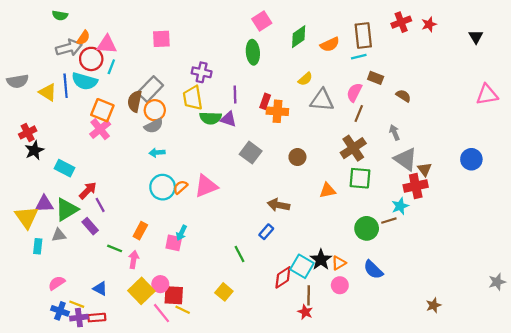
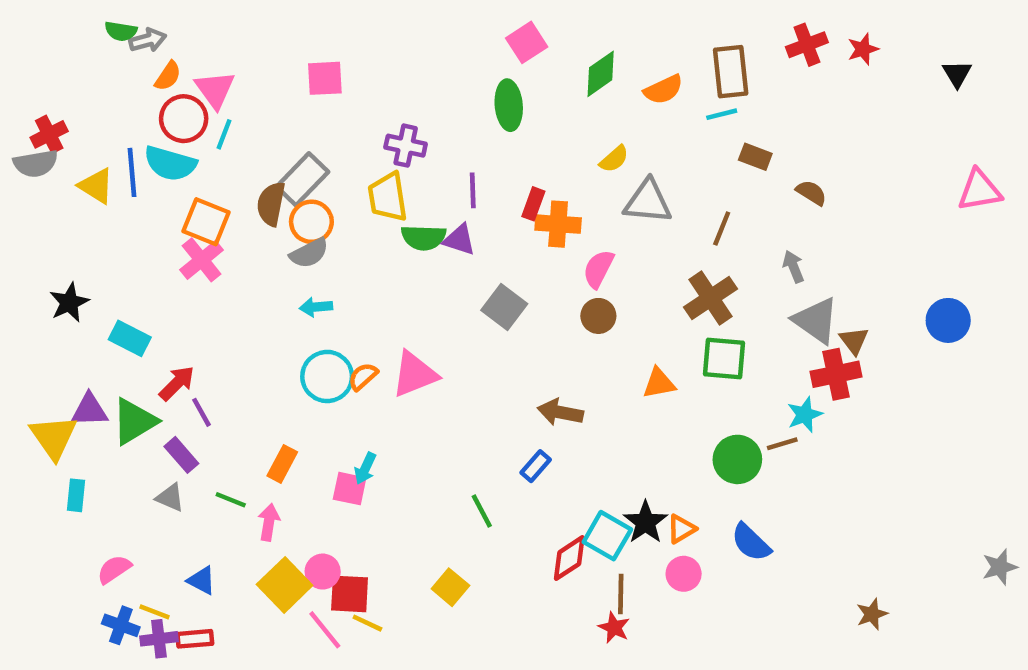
pink triangle: (107, 44) -> (215, 90), turned 50
gray arrow: (69, 48) -> (148, 40), moved, size x0.7
pink semicircle: (354, 92) -> (598, 269), moved
red cross: (28, 132) -> (49, 134), moved
gray triangle: (59, 235) -> (170, 498), moved, turned 32

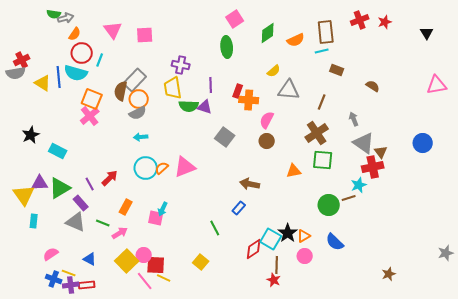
pink triangle: (215, 90) -> (113, 30), moved
brown semicircle: (811, 193) -> (373, 86), moved
red arrow: (177, 383) -> (110, 178), moved
gray triangle: (170, 498) -> (76, 222), size x1.5
pink arrow: (269, 522) -> (120, 233), turned 49

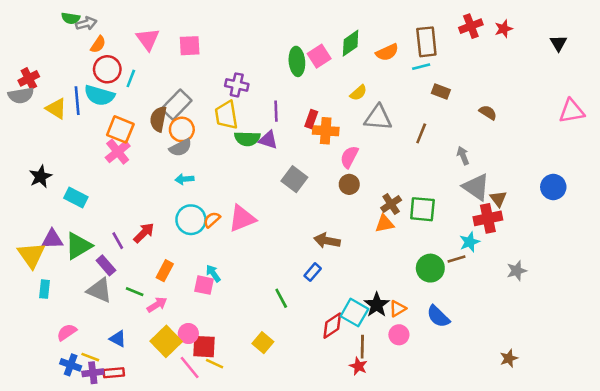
pink square: (235, 19) -> (319, 56), moved
brown cross: (317, 133) -> (391, 204), moved, size x0.7
cyan arrow: (163, 209) -> (213, 273), turned 120
gray star: (446, 253) -> (517, 271), moved

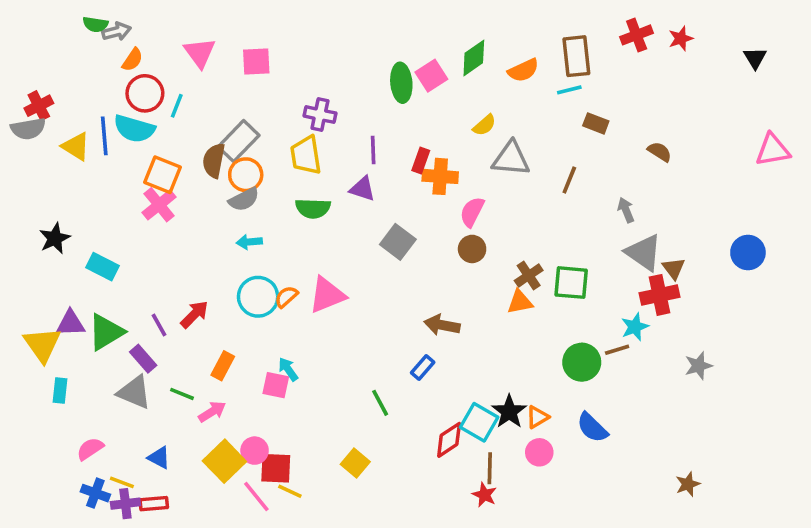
green semicircle: (247, 139) -> (313, 208), moved

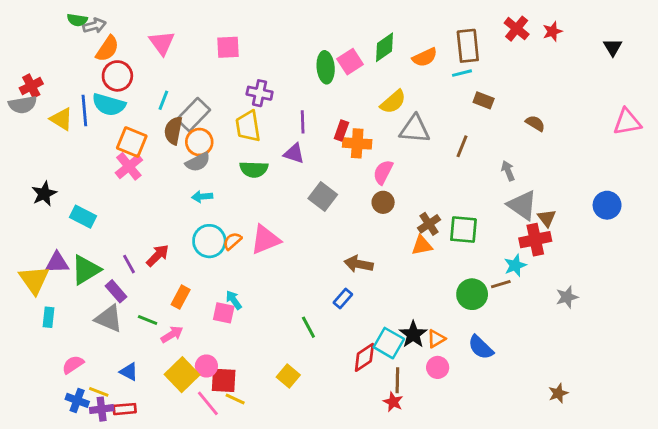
red cross: (637, 35) -> (517, 29), turned -30
orange semicircle: (133, 60) -> (107, 49), size x1.4
pink square: (256, 62) -> (228, 47), moved
cyan line: (177, 106) -> (163, 100), moved
yellow semicircle: (484, 125) -> (393, 102), size x1.4

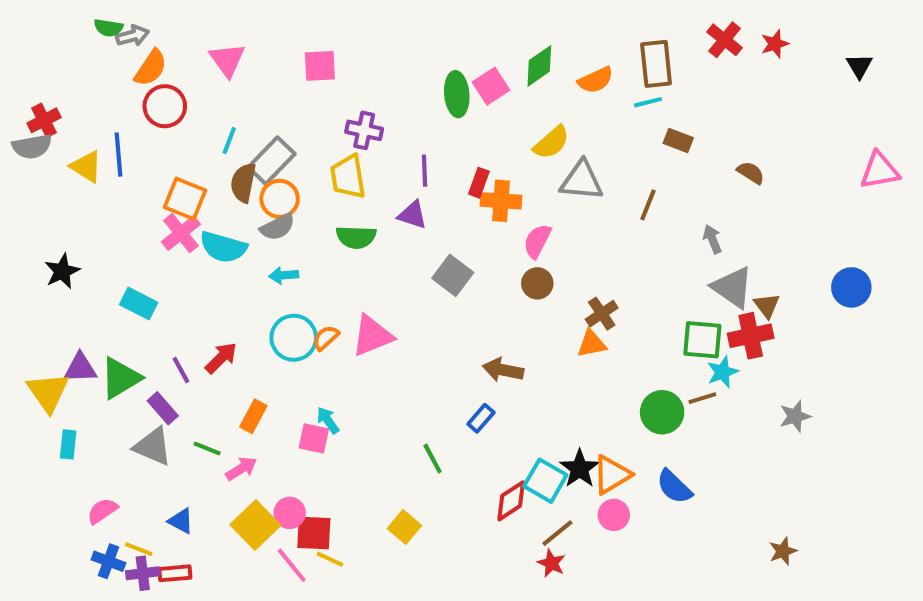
cyan semicircle: (109, 105) -> (223, 247), moved
cyan rectangle: (83, 217) -> (139, 304), moved
green square: (463, 230) -> (702, 340), moved
orange triangle: (436, 339) -> (612, 475), size x1.5
brown line: (397, 380) -> (557, 533), turned 50

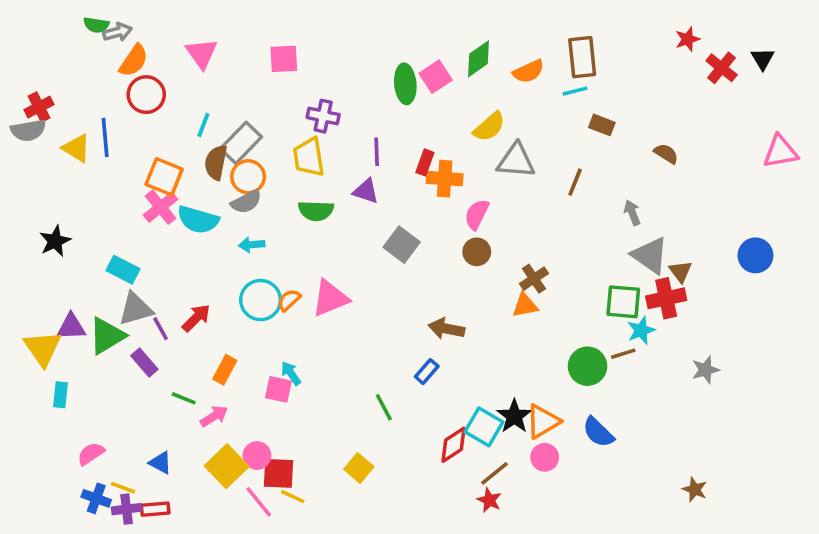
red cross: (725, 40) -> (722, 68), moved
gray triangle: (153, 446) -> (135, 309), moved, turned -39
brown star: (783, 551) -> (695, 489), turned -30

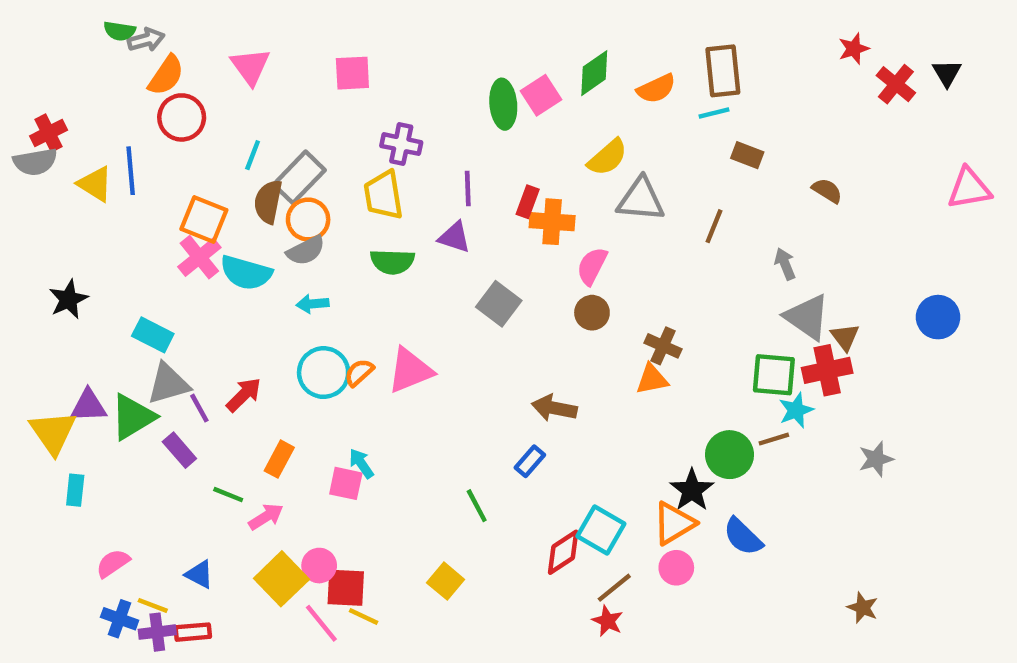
brown cross: (534, 279) -> (663, 346), turned -32
black star: (514, 416) -> (692, 490), moved

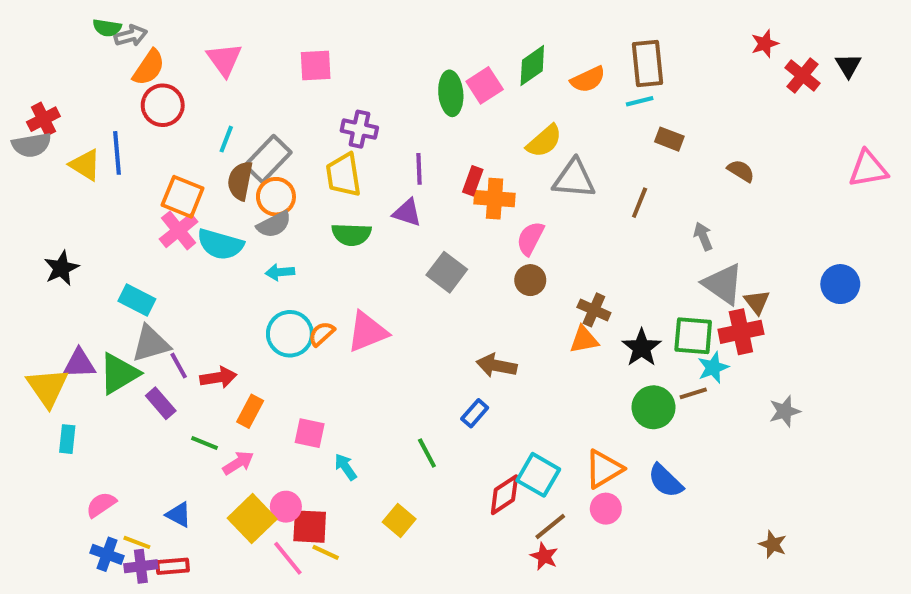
red arrow: (244, 395) -> (218, 377), moved, turned 36
cyan arrow: (361, 463) -> (345, 467), moved
black star: (692, 490) -> (642, 348), moved

